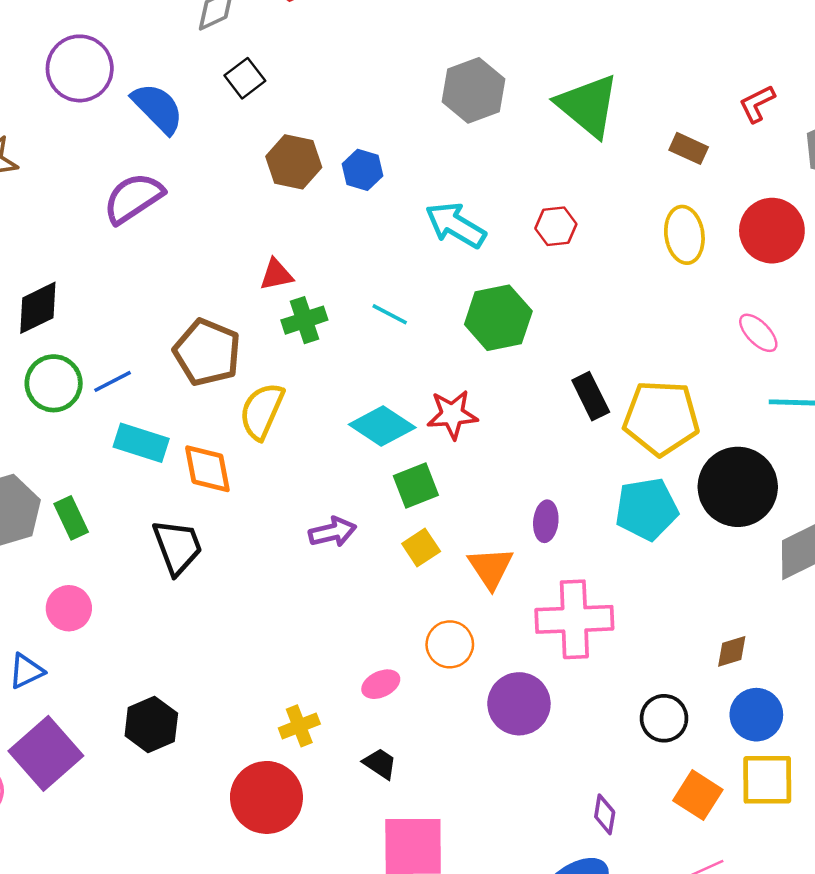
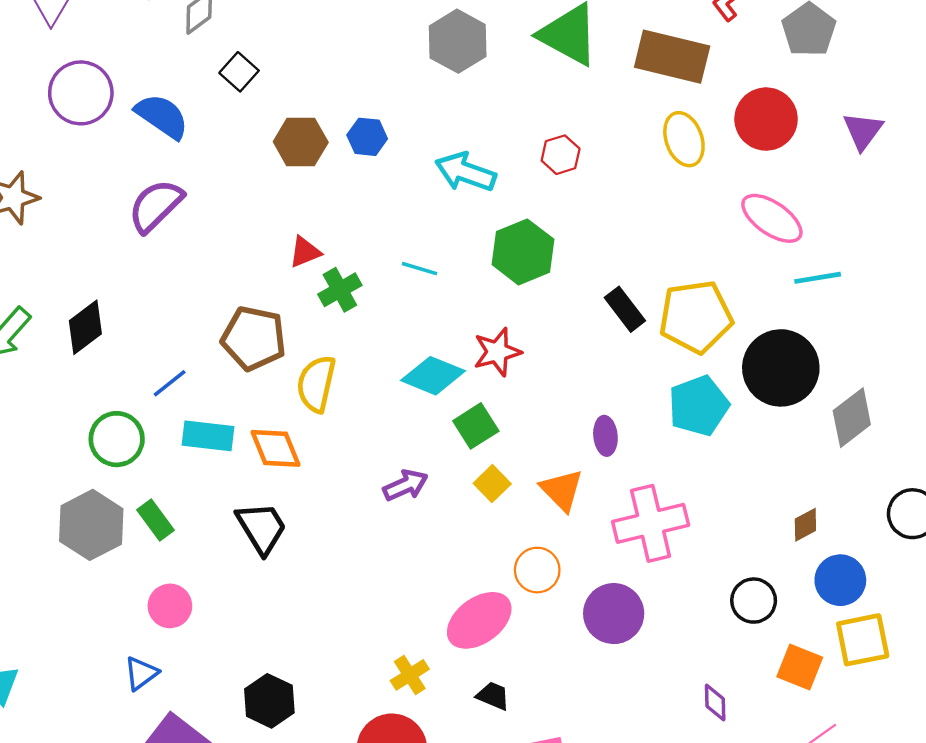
brown rectangle: (689, 148) -> (672, 57), size x2.0
pink ellipse: (758, 333) -> (772, 218), size x1.5
green circle: (54, 383) -> (117, 439), moved
pink ellipse: (381, 684) -> (479, 620), size x1.8

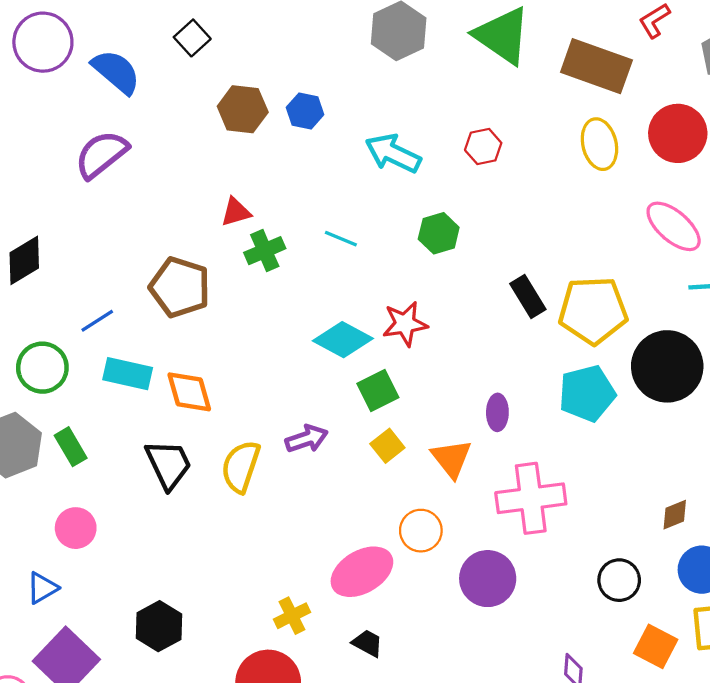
green hexagon: (523, 252) -> (439, 233), size x0.7
yellow semicircle: (316, 384) -> (241, 466), moved

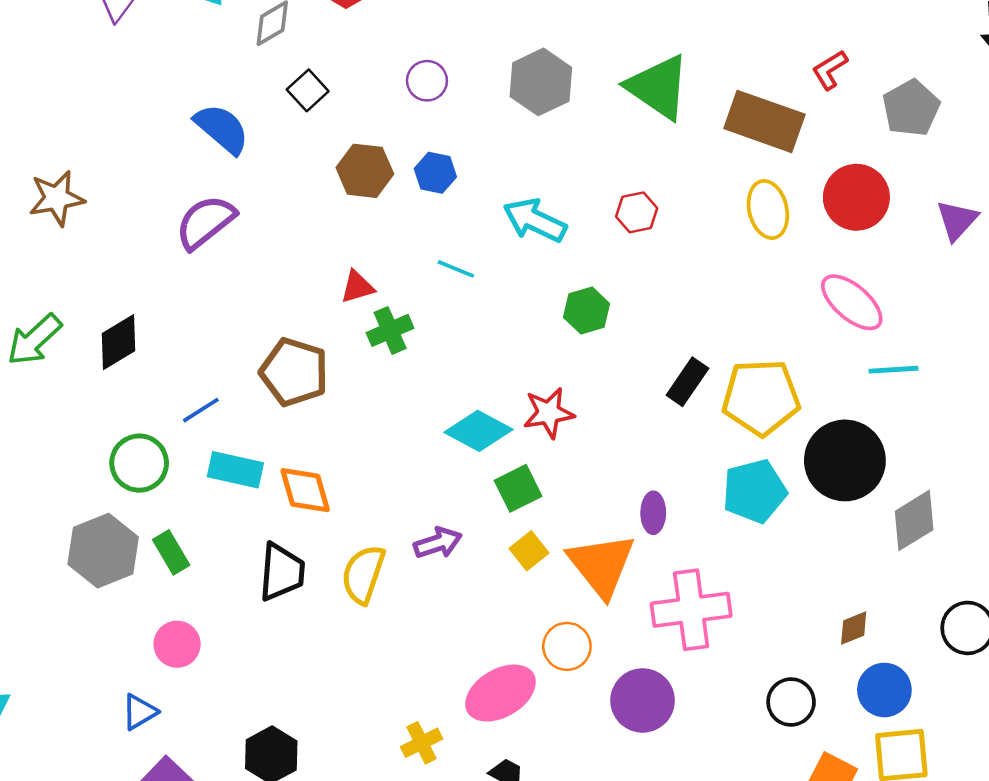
purple circle: (43, 42) -> (427, 81), moved, size x0.6
cyan line: (341, 239) -> (456, 269), moved
black rectangle: (528, 296) -> (687, 382), turned 66
orange triangle: (451, 459) -> (601, 565), size x1.5
black trapezoid: (168, 464) -> (282, 572), turned 30

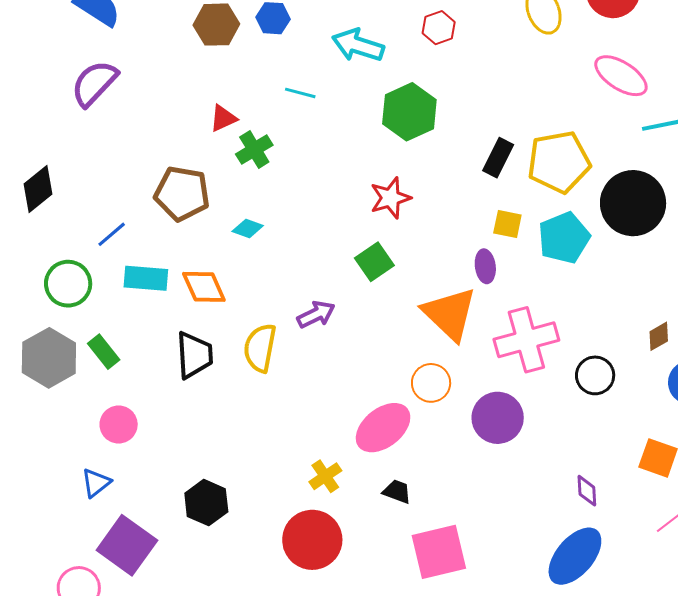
green hexagon: (587, 311) -> (409, 112), size x1.5
cyan diamond: (479, 431) -> (248, 228), moved, size x0.6
yellow square: (529, 551) -> (507, 224), moved, turned -32
black circle: (791, 702) -> (595, 375), moved

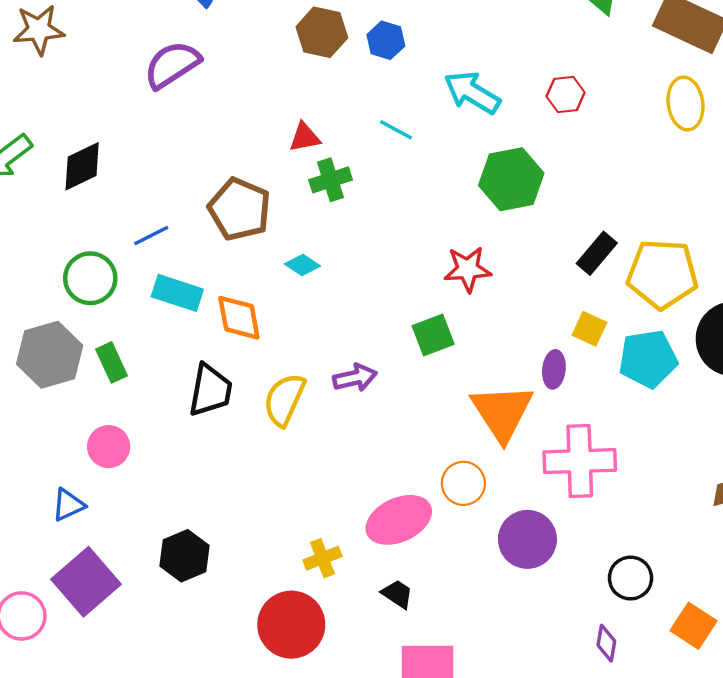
black circle: (595, 375) -> (631, 578), moved

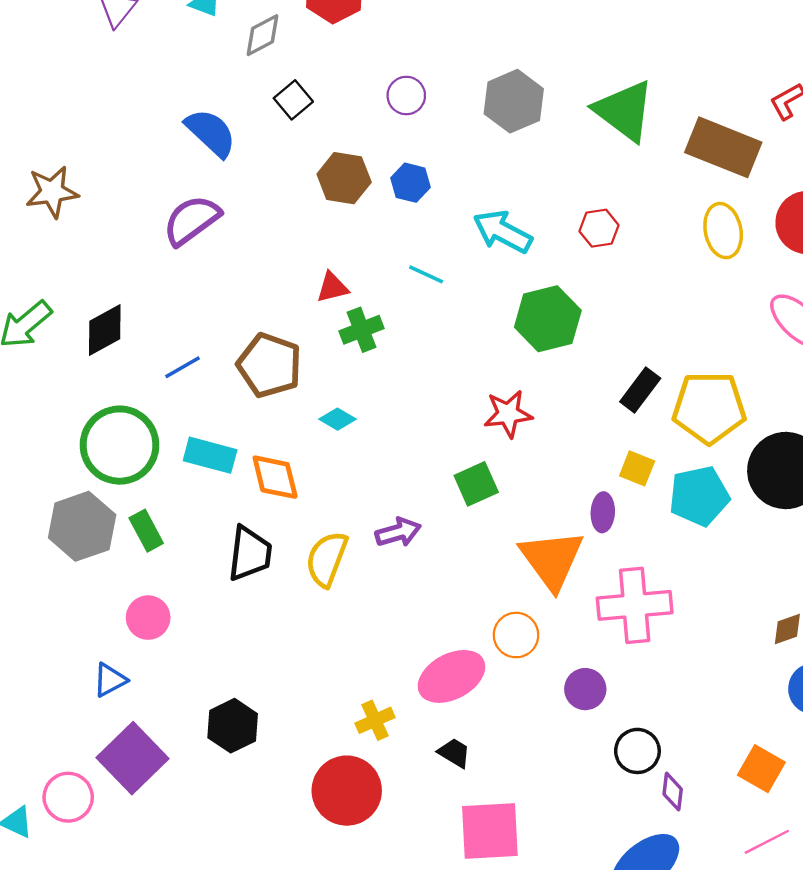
blue line: (151, 235) -> (182, 367), moved
green circle: (90, 278) -> (119, 445), size x1.4
purple circle: (527, 539) -> (585, 689), size x0.7
black circle: (631, 578) -> (637, 751), moved

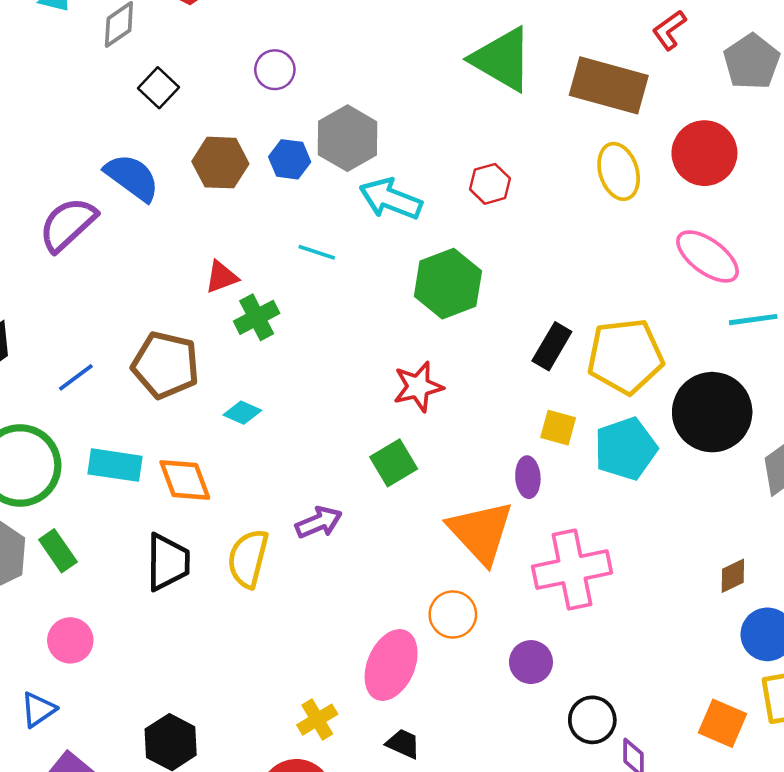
gray hexagon: (514, 101) -> (347, 138), moved
blue semicircle: (211, 133) -> (132, 177), moved
pink ellipse: (451, 676) -> (391, 665), turned -32

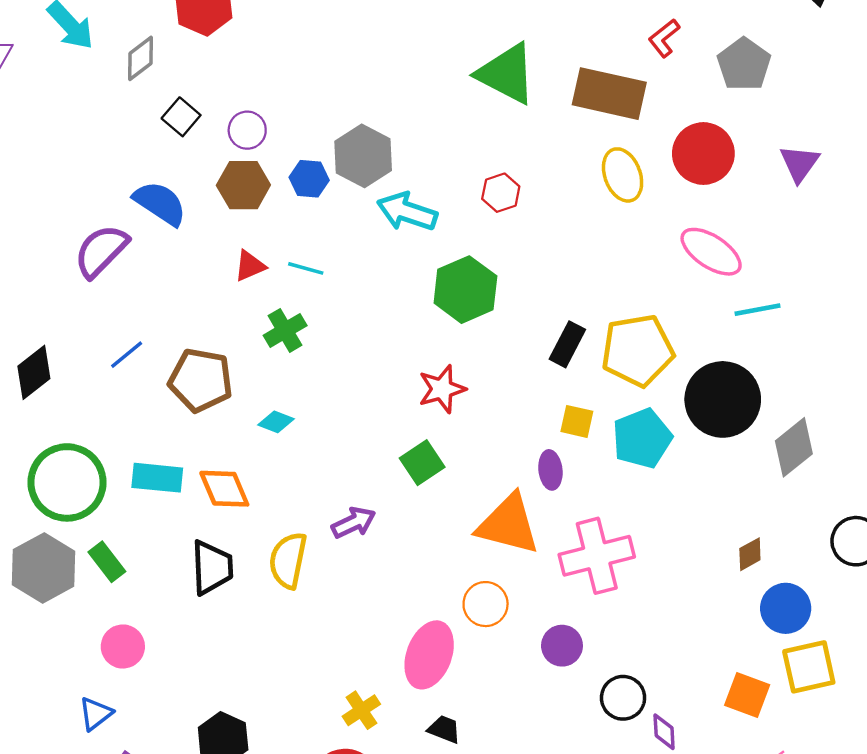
purple circle: (275, 70) -> (247, 130), moved
cyan line: (317, 252) -> (306, 268), moved
red triangle: (221, 277) -> (250, 266), moved
blue line: (76, 377) -> (127, 355), moved
orange triangle: (481, 532) -> (508, 524), turned -30

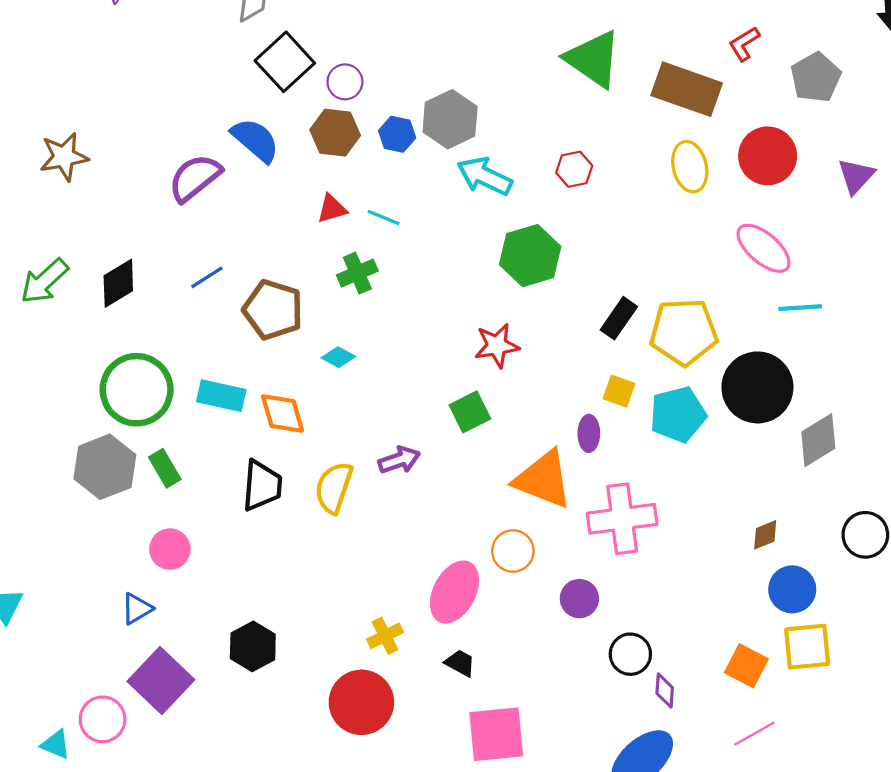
black square: (181, 117) -> (285, 62), size x1.6

